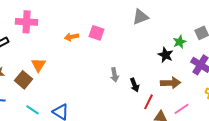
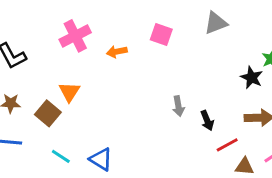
pink cross: (27, 22) -> (75, 36), moved, turned -30
pink square: (97, 33) -> (161, 34), moved
red line: (149, 102) -> (227, 145), turned 35

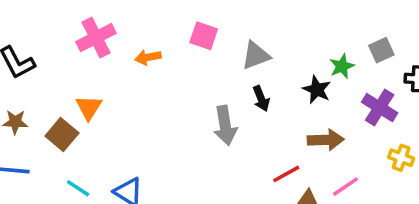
gray triangle: (216, 23) -> (256, 55), moved
gray arrow: (178, 106) -> (225, 125), size x1.5
black arrow: (207, 121) -> (261, 99), moved

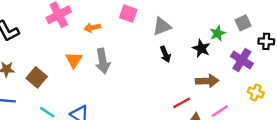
orange triangle: (89, 108) -> (74, 60), moved
gray arrow: (225, 125) -> (103, 61), moved

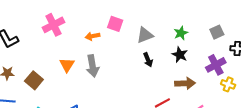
orange arrow: (92, 28) -> (93, 36), moved
green star: (218, 33) -> (181, 33), moved
purple cross: (242, 60) -> (216, 65), turned 30
yellow cross: (256, 92) -> (228, 84), moved

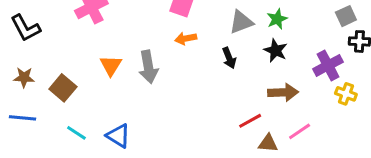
gray square: (217, 32) -> (346, 16), moved
gray triangle: (145, 35) -> (241, 22), moved
orange arrow: (93, 36) -> (186, 38), moved

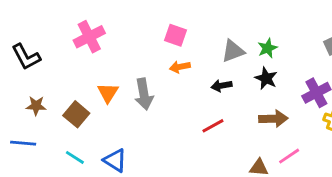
black arrow: (229, 58) -> (222, 86), turned 102
brown star: (24, 77) -> (36, 106), moved
brown square: (63, 88) -> (76, 114), moved
red line: (250, 121) -> (213, 126), moved

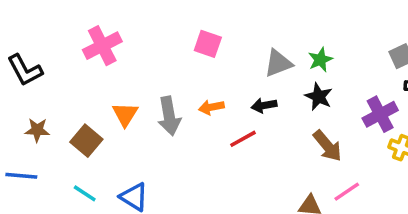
orange arrow: (180, 67) -> (211, 107), moved
brown arrow: (273, 119) -> (327, 146), turned 52
red line: (213, 126) -> (243, 139), moved

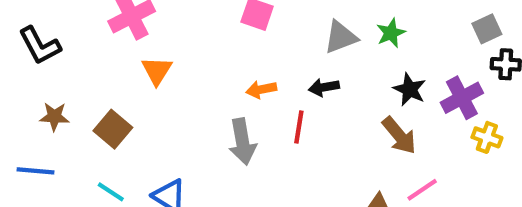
black star: (319, 97) -> (410, 89), moved
orange triangle: (125, 114) -> (157, 71), moved
gray arrow: (169, 116) -> (242, 142), moved
red line: (243, 139) -> (299, 127), turned -52

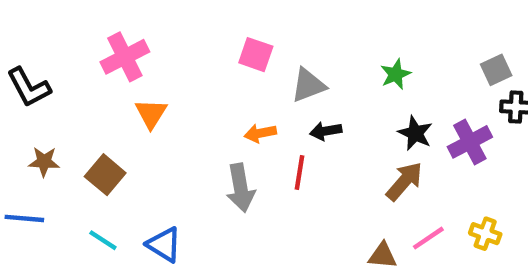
gray triangle: (341, 37) -> (308, 85), moved
brown arrow: (399, 135) -> (404, 181), turned -99
yellow cross: (487, 137) -> (485, 234), moved

